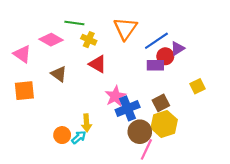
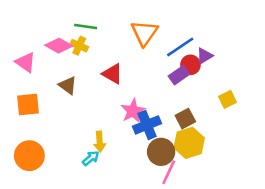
yellow cross: (89, 40) -> (79, 46), moved
purple rectangle: (155, 65) -> (179, 75), turned -35
orange circle: (62, 135) -> (29, 156), moved, size x1.5

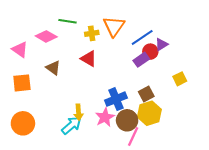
yellow cross: (79, 46) -> (92, 33), moved, turned -32
pink star: (133, 111) -> (105, 117), moved
cyan arrow: (91, 158) -> (71, 125), size x1.5

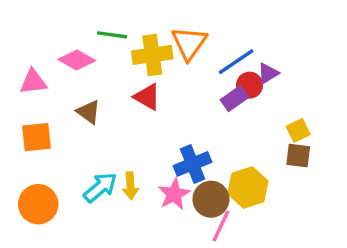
yellow cross: (92, 33) -> (152, 55), size x1.6
pink triangle: (20, 50) -> (33, 82), turned -42
brown square: (146, 94) -> (298, 156), moved, turned 35
cyan arrow: (71, 125) -> (100, 187), moved

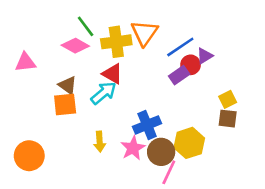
green line: (112, 35) -> (86, 26), turned 45
pink diamond: (77, 60) -> (75, 46), moved
orange square: (37, 137) -> (65, 105), moved
cyan arrow: (100, 187) -> (103, 93), moved

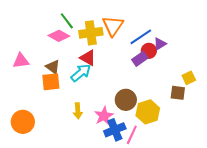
pink triangle: (25, 62) -> (21, 61), moved
yellow square: (228, 99) -> (189, 78), moved
blue cross: (147, 125) -> (115, 130), moved
brown circle: (161, 152) -> (126, 100), moved

